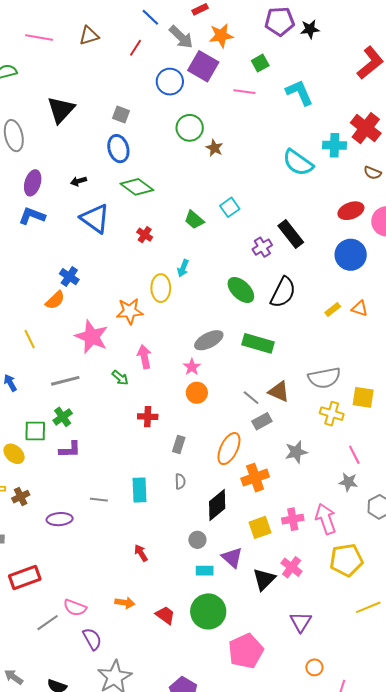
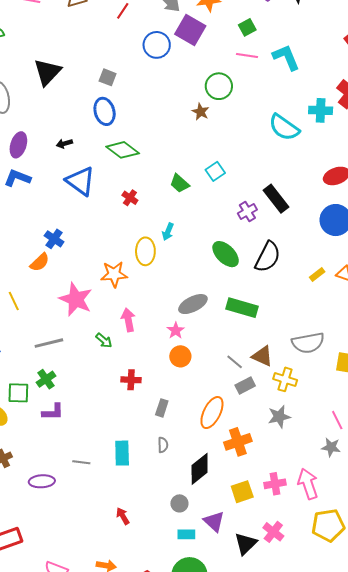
pink line: (244, 92) -> (247, 55), moved
green circle: (190, 128) -> (219, 86), moved
yellow cross: (332, 414) -> (285, 379), moved

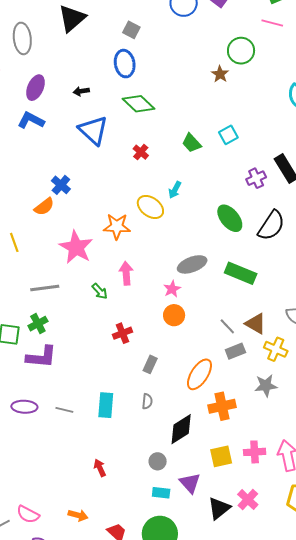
yellow ellipse: (145, 251) -> (150, 207), turned -60
red cross: (131, 380) -> (122, 333), turned -30
purple L-shape: (53, 412) -> (41, 357), size x1.4
purple ellipse: (42, 481) -> (24, 407), moved

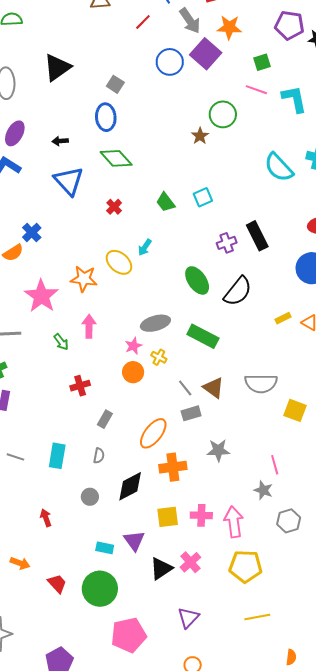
yellow cross: (276, 349) -> (159, 357), moved, size x0.7
gray circle: (158, 461) -> (90, 497), moved

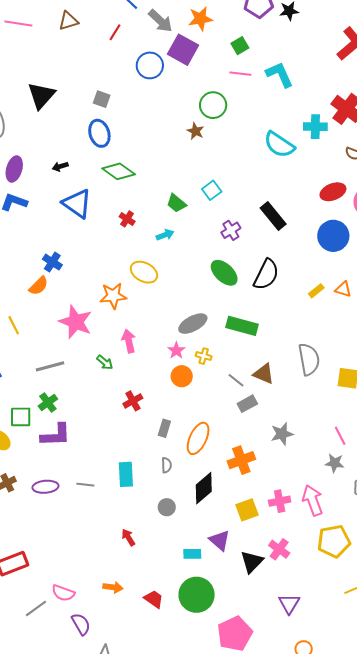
purple cross: (227, 243) -> (231, 230), moved
cyan arrow: (145, 247) -> (165, 235), moved, turned -132
gray semicircle: (261, 383) -> (309, 359), turned -88
orange ellipse: (153, 433) -> (198, 438), moved

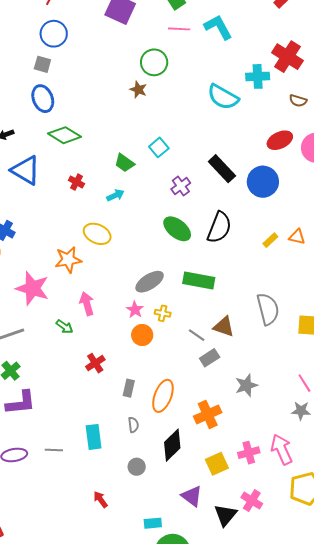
blue circle: (150, 65) -> (54, 34), moved
blue circle: (333, 236) -> (263, 182), moved
cyan rectangle: (192, 554) -> (153, 523), moved

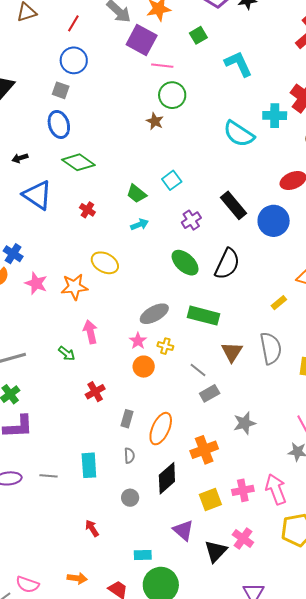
pink line: (179, 29) -> (162, 66), moved
cyan arrow: (115, 195) -> (139, 224), moved
yellow rectangle: (270, 240) -> (279, 303), moved
pink star: (32, 288) -> (36, 283), moved, size x0.7
brown triangle: (224, 327) -> (232, 352), moved, turned 40

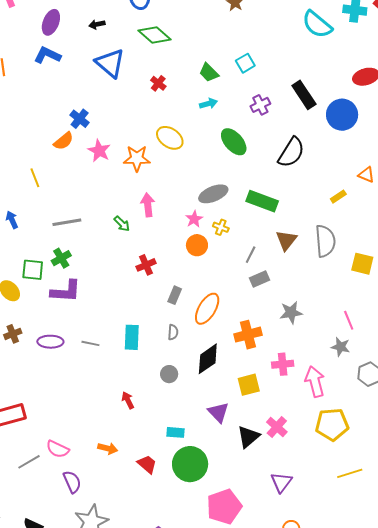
green ellipse: (185, 263) -> (234, 142), moved
gray line: (198, 370) -> (251, 255), turned 72
pink cross: (243, 490) -> (283, 364), moved

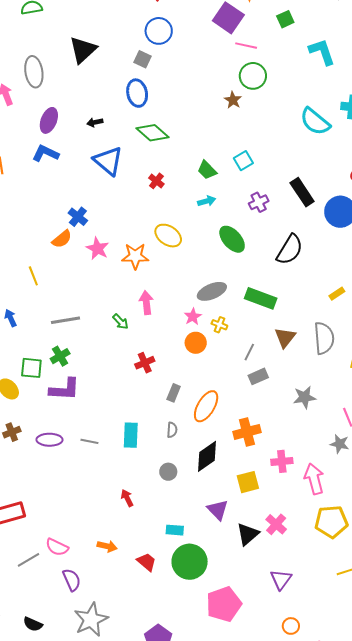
gray star: (291, 313) -> (304, 397), moved

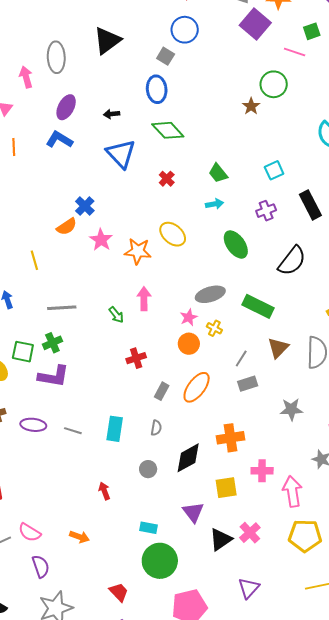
pink line: (246, 46) -> (295, 52), moved
cyan square: (243, 161) -> (274, 170), moved
orange ellipse: (206, 406) -> (197, 387), moved
red trapezoid: (146, 562) -> (119, 592), moved

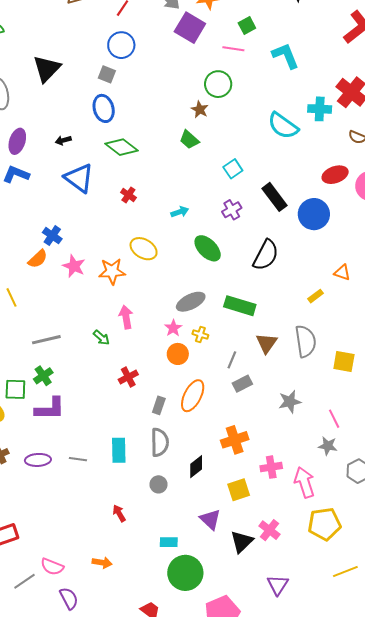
green trapezoid: (218, 173) -> (189, 140), moved
gray semicircle: (156, 428) -> (160, 442), size x1.8
black diamond: (188, 458) -> (196, 467), size x0.7

